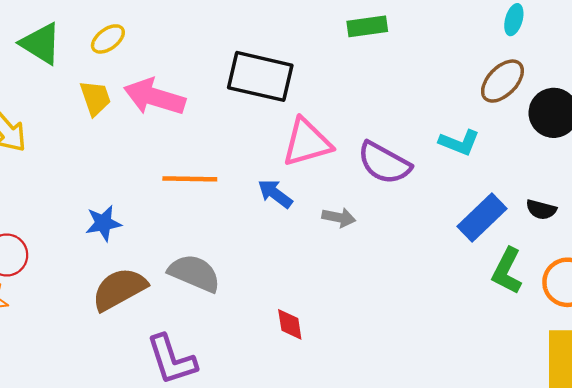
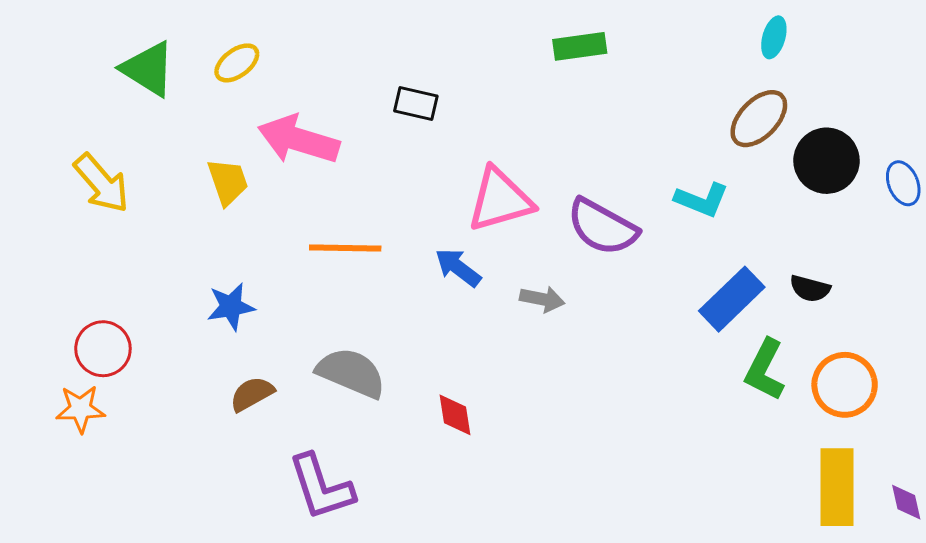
black rectangle: (260, 76) -> (416, 104), moved, size x0.5
yellow trapezoid: (95, 98) -> (228, 182), moved
brown semicircle: (119, 289) -> (252, 394), size x0.6
red diamond: (290, 324) -> (455, 415), moved

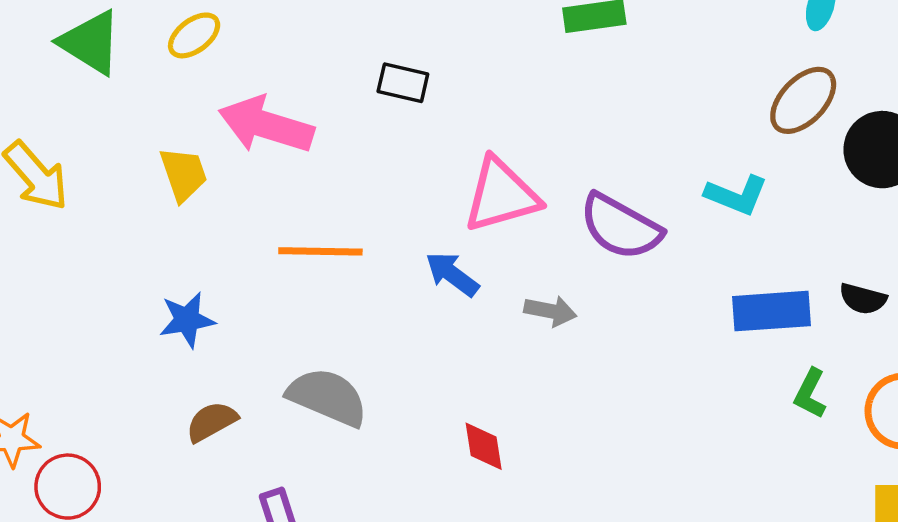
blue rectangle: (732, 299) -> (772, 311), turned 40
red circle: (103, 349) -> (68, 487), moved
green L-shape: (765, 370) -> (810, 394), size x0.7
red diamond: (455, 415) -> (484, 446), moved

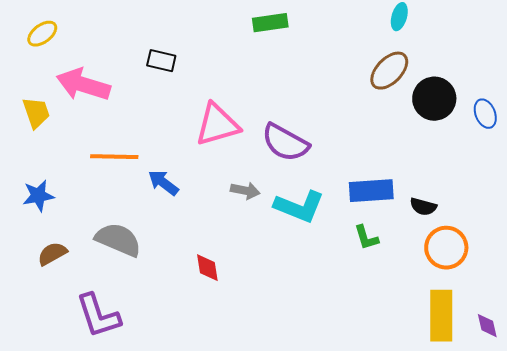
cyan L-shape: (736, 195) -> (299, 207), moved, size x1.4
blue arrow: (452, 274) -> (163, 183), moved
black semicircle: (863, 299) -> (423, 207), moved
green L-shape: (810, 394) -> (366, 238), moved, turned -44

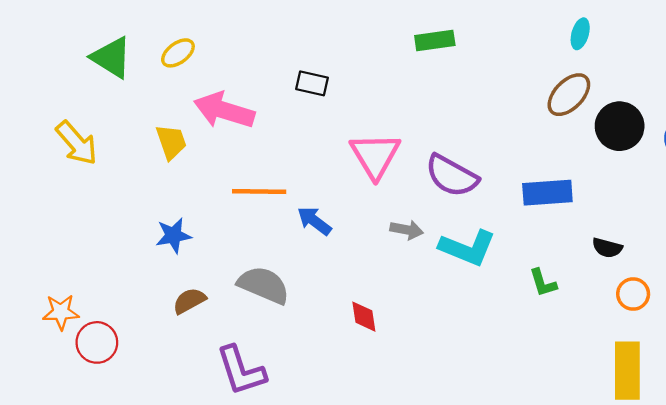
pink triangle: (217, 125) -> (375, 155), turned -45
blue rectangle: (371, 191) -> (547, 193), moved
orange circle: (446, 248) -> (633, 294), size x0.7

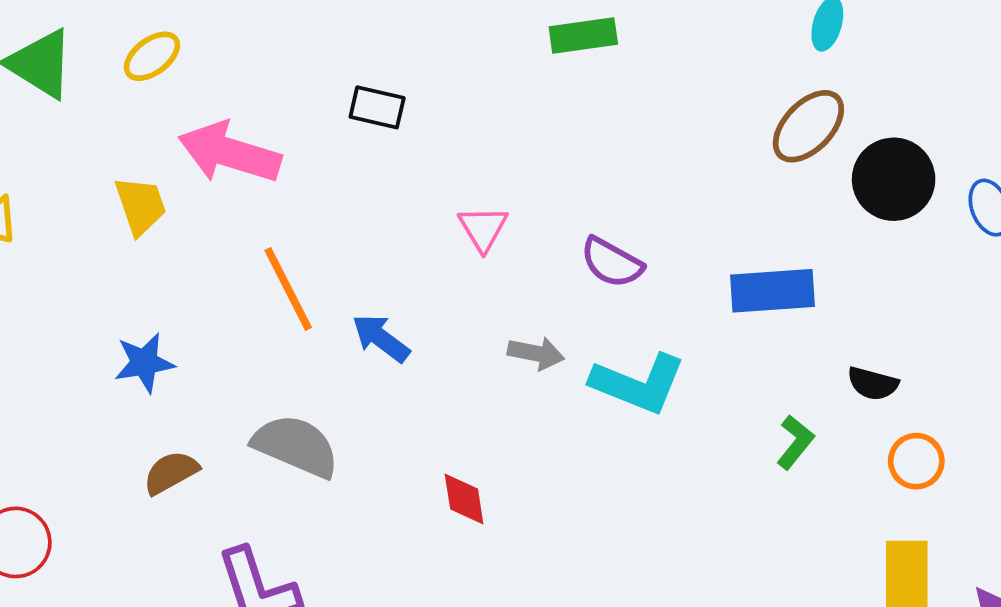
pink triangle: (375, 155) -> (483, 228), size x0.6
purple semicircle: (452, 176) -> (612, 262), size x0.7
orange line: (259, 192) -> (288, 289), turned 62
green L-shape: (543, 283) -> (795, 442), moved, turned -124

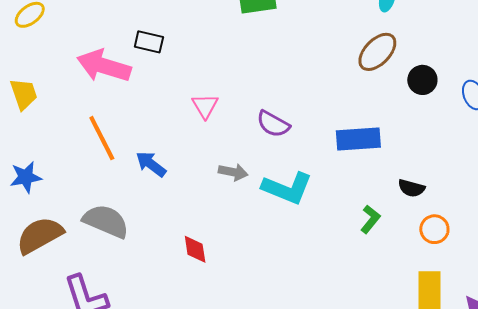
pink arrow: (230, 153) -> (104, 66), moved
black circle: (894, 179) -> (422, 80), size x0.7
brown semicircle: (171, 472) -> (40, 235), size x1.6

